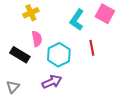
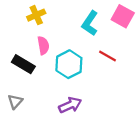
red line: (92, 48) -> (107, 56), turned -49
purple arrow: (52, 82) -> (70, 105), moved

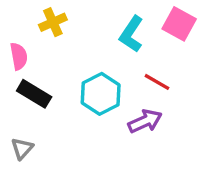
pink semicircle: (43, 45) -> (19, 56), moved
purple arrow: (70, 105) -> (145, 121), moved

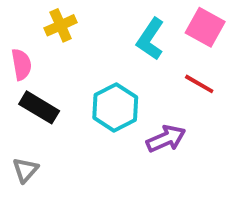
red line: (157, 82) -> (199, 84), moved

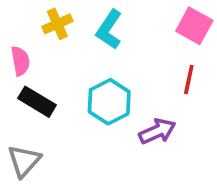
cyan L-shape: (150, 39) -> (109, 29), moved
red line: (199, 84) -> (189, 79), turned 72
gray triangle: (25, 170) -> (24, 161), size x1.4

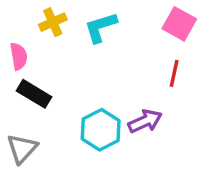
cyan L-shape: (109, 29) -> (101, 27), turned 39
cyan hexagon: (109, 102) -> (101, 130), moved

